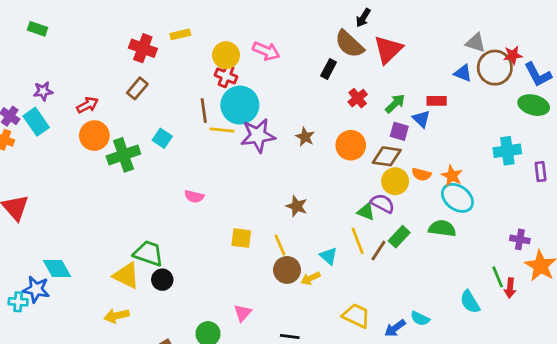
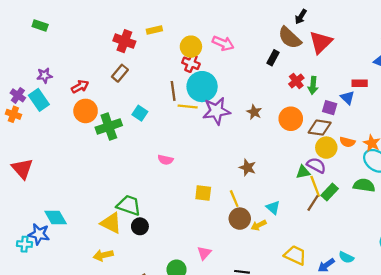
green arrow: (395, 104) -> (313, 85), moved, turned 140
green triangle: (366, 212) -> (303, 172), turned -32
yellow line: (358, 241) -> (315, 186), moved

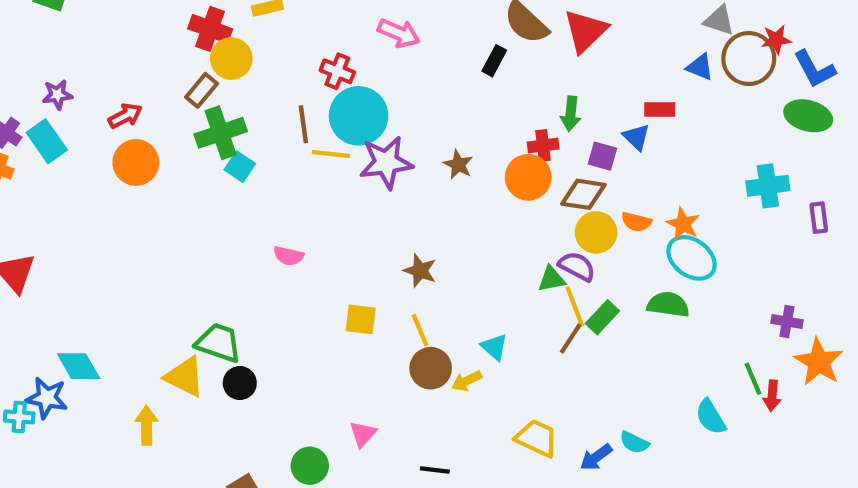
yellow circle: (191, 47) -> (231, 59), moved
red cross: (296, 81) -> (543, 145), moved, turned 32
green cross: (109, 126) -> (221, 133), moved
brown star: (248, 168) -> (420, 271), moved
yellow arrow: (103, 255) -> (146, 425), moved, turned 102

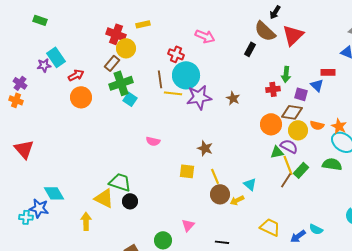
cyan rectangle: (47, 141) -> (56, 57), moved
orange circle: (528, 177) -> (271, 124), moved
brown star: (420, 271) -> (205, 148), moved

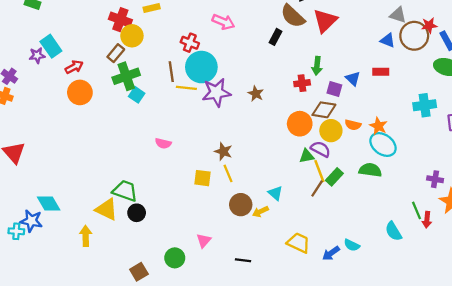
red rectangle: (328, 72) -> (381, 72), moved
yellow line: (215, 176) -> (228, 173), moved

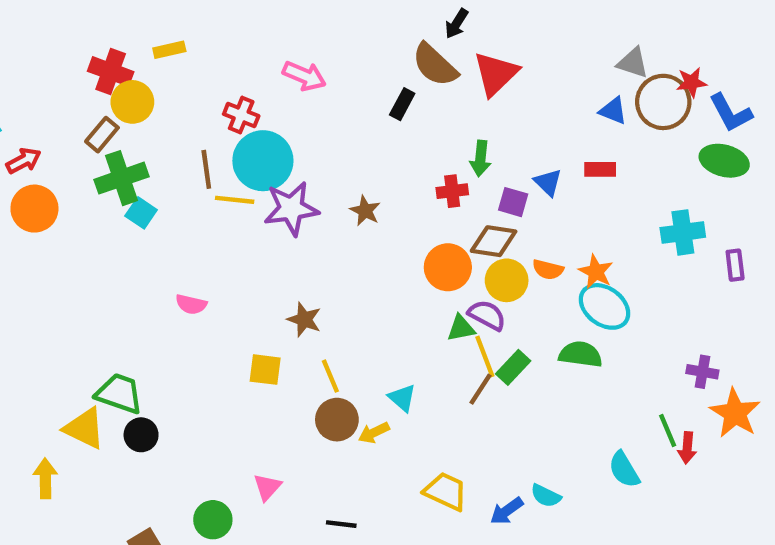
yellow line: (228, 173) -> (330, 376), moved

